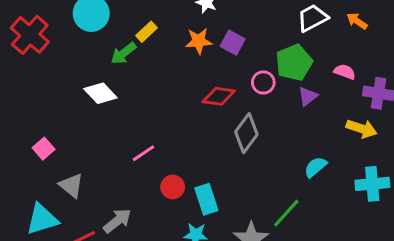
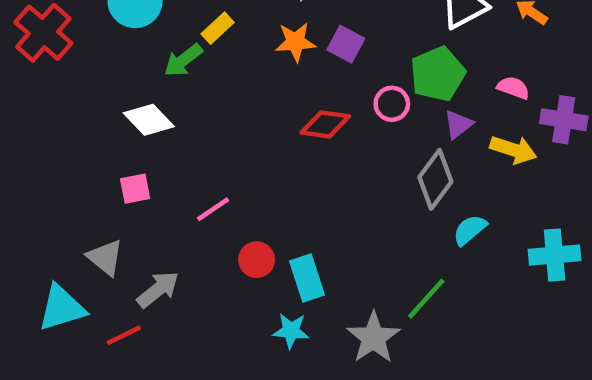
yellow arrow: (362, 129) -> (513, 150), moved
gray diamond: (246, 133) -> (435, 179), moved
pink square: (44, 149) -> (135, 189), moved, turned 30
gray arrow: (117, 221) -> (158, 289), moved

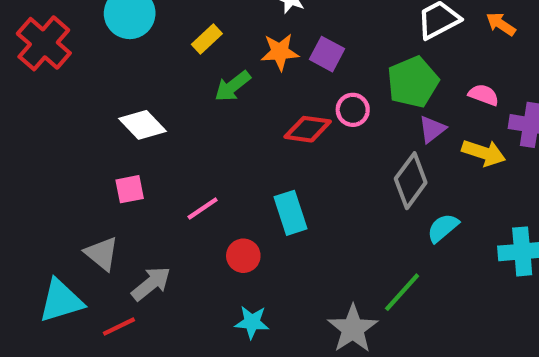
green arrow: (183, 60) -> (233, 86), moved
pink circle: (392, 104) -> (353, 110), moved
cyan rectangle: (307, 278) -> (291, 213), moved
cyan star: (291, 331) -> (252, 322), moved

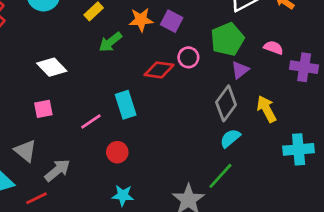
yellow arrow: (484, 153) -> (266, 109), moved, turned -136
cyan rectangle: (291, 213) -> (126, 105), moved
cyan semicircle: (443, 228) -> (230, 138), moved

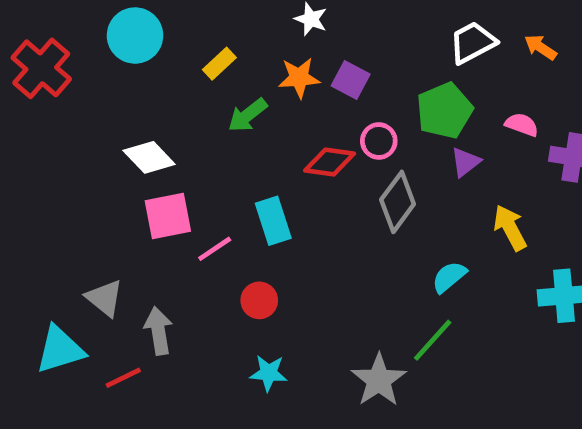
gray diamond: (226, 103) -> (398, 202), moved
pink square: (43, 109) -> (168, 216), moved, size x1.5
gray arrow: (57, 170) -> (158, 331), turned -60

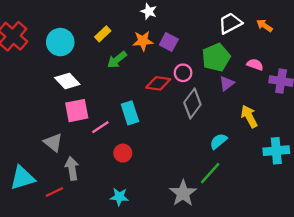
cyan circle: (135, 36) -> (60, 42), moved
gray triangle: (105, 298) -> (53, 142), moved
cyan star: (269, 373) -> (119, 197), moved

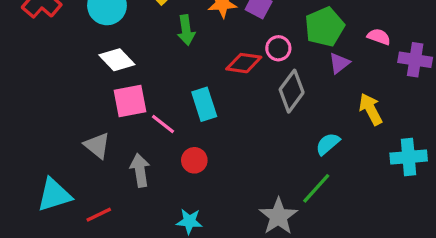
green arrow: (117, 60) -> (186, 30), turned -60
pink line: (100, 127) -> (163, 124), turned 72
gray arrow: (72, 168) -> (140, 170), moved

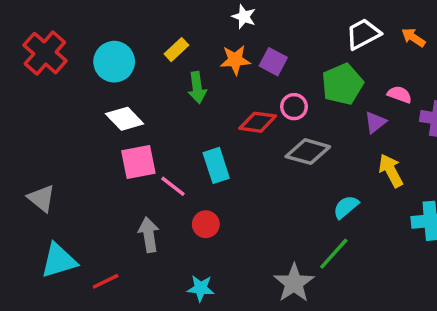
purple triangle: (339, 63) -> (375, 122), moved
gray diamond: (292, 91) -> (308, 152), turned 69
gray triangle: (97, 145) -> (42, 198), moved

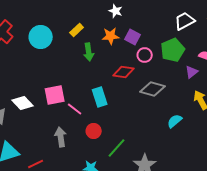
pink circle: (294, 107) -> (145, 55), moved
white diamond: (125, 119) -> (23, 103), moved
green line: (334, 254) -> (117, 148), moved

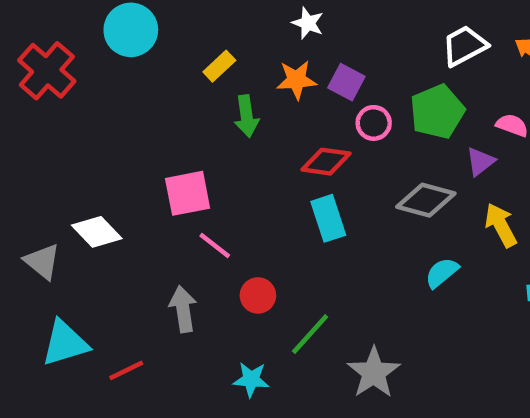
cyan circle: (41, 37) -> (131, 30), moved
gray diamond: (153, 89) -> (426, 200), moved
pink square: (55, 95) -> (188, 193), moved
cyan rectangle: (100, 97) -> (328, 218), moved

